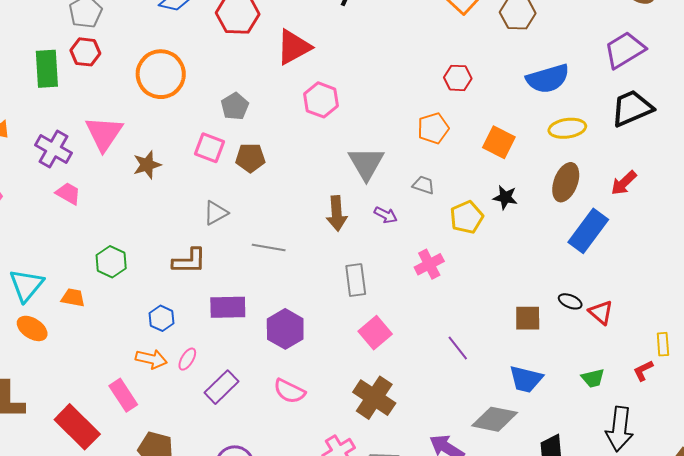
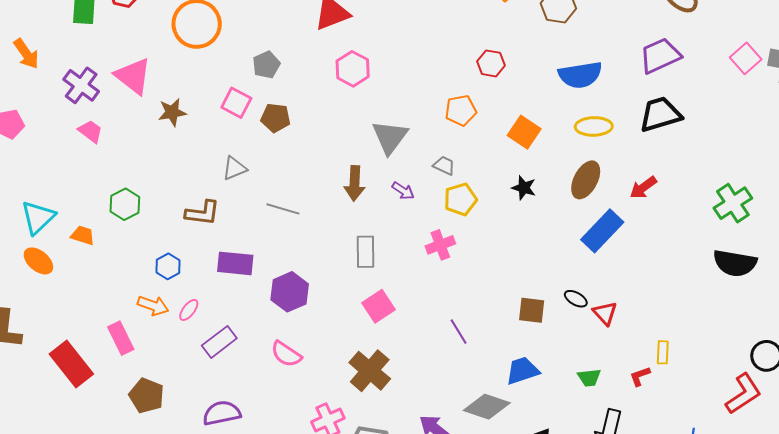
pink triangle: (104, 133) -> (133, 76), turned -33
yellow pentagon: (467, 217) -> (460, 199), moved
blue trapezoid: (526, 379) -> (522, 371), turned 141

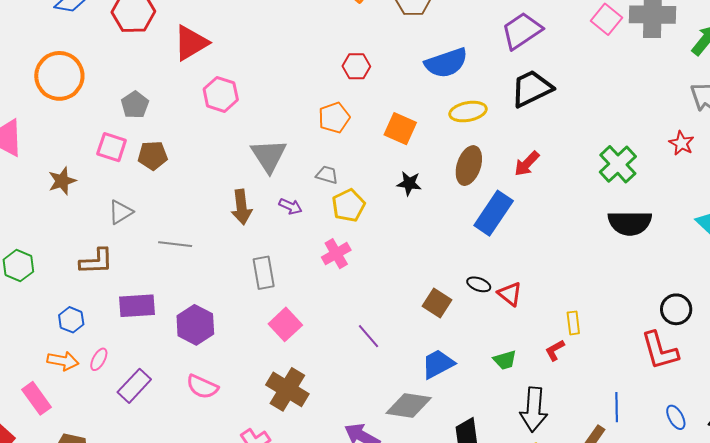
brown star: (172, 112) -> (62, 181), moved
brown square: (532, 310) -> (437, 303), turned 36
red L-shape: (743, 394) -> (660, 351), turned 117

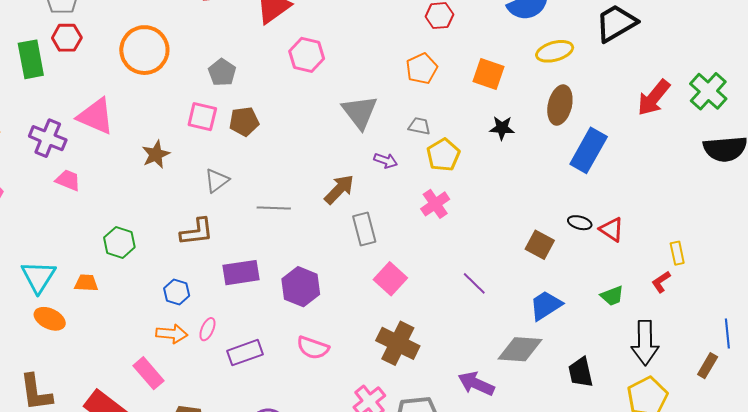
red arrow: (527, 164) -> (654, 98), moved, size x1.4
brown arrow: (241, 207) -> (339, 189), moved, turned -124
purple rectangle: (134, 386) -> (245, 353), turned 32

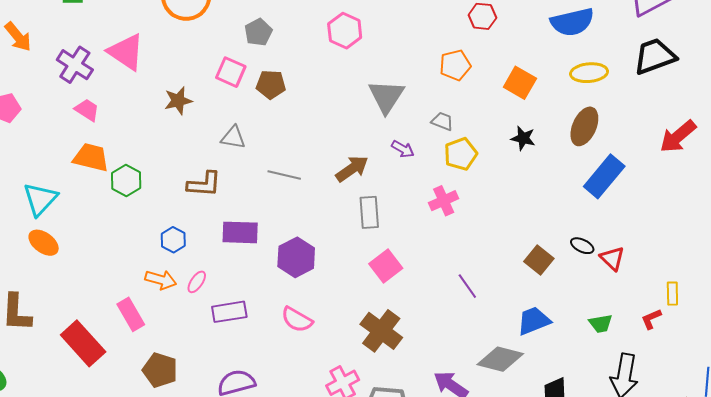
gray triangle: (217, 180) -> (233, 137), turned 36
orange trapezoid: (86, 283) -> (91, 157), moved, size x1.5

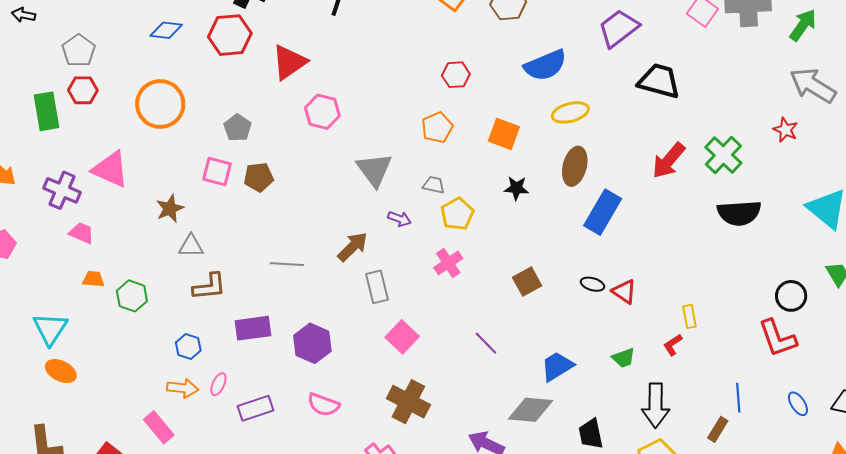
black trapezoid: (655, 56) -> (659, 81), moved, turned 45
gray triangle: (233, 137) -> (191, 246), moved
orange trapezoid: (91, 157) -> (93, 279), size x0.6
brown square: (539, 260) -> (527, 282), moved, turned 32

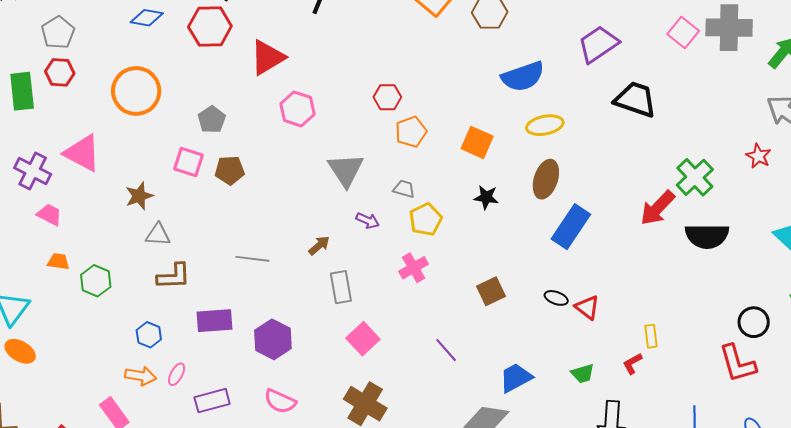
red hexagon: (456, 75) -> (387, 97), moved
red arrow: (669, 161) -> (657, 208), moved
brown arrow: (353, 247) -> (319, 246), size x0.7

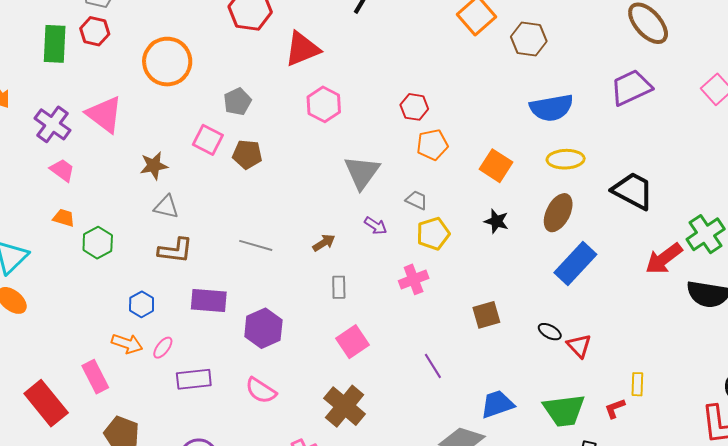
black trapezoid: (635, 99) -> (633, 191), moved
gray rectangle: (341, 287) -> (339, 287), size x0.7
green trapezoid: (583, 373) -> (564, 410), size x1.8

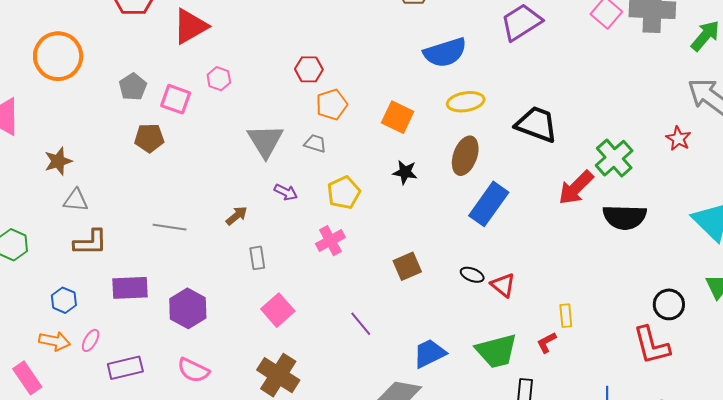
pink hexagon: (324, 104) -> (219, 79), size x0.7
pink square: (208, 140) -> (176, 99), moved
gray trapezoid: (417, 200) -> (315, 143), moved

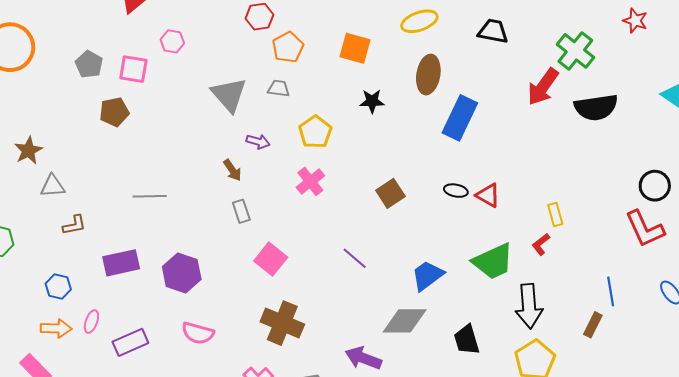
black trapezoid: (536, 124) -> (493, 31), size x0.7
brown arrow: (237, 216) -> (232, 170), moved, turned 105
brown L-shape: (90, 242) -> (74, 225), size x0.7

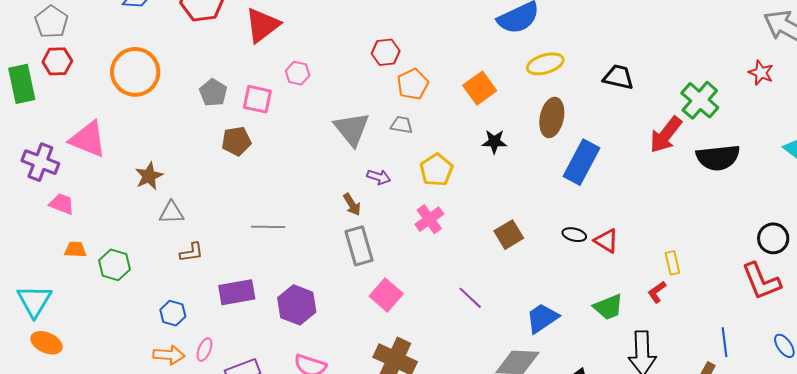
orange square: (355, 48) -> (480, 88), turned 36
gray rectangle: (241, 211) -> (359, 246), size x1.6
green trapezoid: (493, 261) -> (608, 307), size x0.7

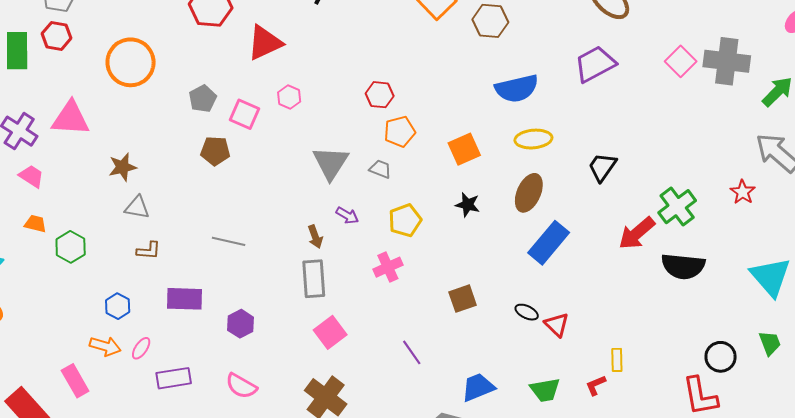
black trapezoid: (618, 77) -> (602, 167), turned -80
pink triangle: (88, 139) -> (70, 118), turned -30
purple hexagon: (297, 305) -> (241, 324), size x0.7

